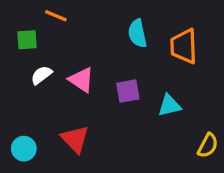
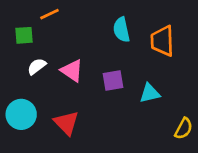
orange line: (56, 16) -> (49, 14), turned -48
cyan circle: (24, 149) -> (21, 114), moved, size x1.4

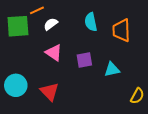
green square: (24, 35) -> (18, 26), size x1.6
white semicircle: (37, 66) -> (51, 24), moved

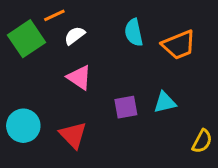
green square: (18, 26) -> (26, 39), turned -30
orange trapezoid: (121, 30) -> (179, 45), turned -110
purple square: (84, 60) -> (126, 107), moved

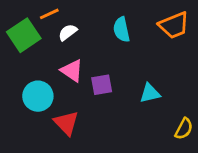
orange trapezoid: (179, 45) -> (174, 25), moved
purple square: (126, 107) -> (102, 85), moved
cyan circle: (23, 126) -> (38, 96), moved

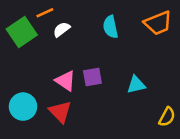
pink triangle: (72, 71) -> (65, 81), moved
cyan circle: (38, 96) -> (23, 107), moved

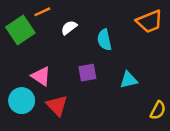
cyan semicircle: (110, 27) -> (104, 40), moved
white semicircle: (62, 29) -> (69, 28), moved
pink triangle: (65, 81) -> (41, 76), moved

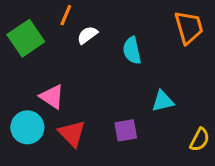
orange line: (42, 12) -> (66, 15), moved, turned -42
orange trapezoid: (149, 21) -> (189, 27), turned -84
purple square: (87, 73) -> (126, 130), moved

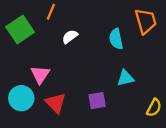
white semicircle: (87, 35) -> (70, 37), moved
cyan semicircle: (132, 50) -> (116, 39), moved
pink triangle: (52, 97) -> (40, 74), turned 30

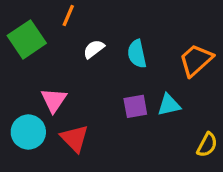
orange trapezoid: (146, 21) -> (196, 60), moved, turned -116
cyan semicircle: (116, 39) -> (137, 54), moved
purple square: (97, 101) -> (135, 106), moved

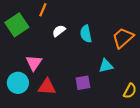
purple square: (135, 106) -> (83, 83), moved
red triangle: (75, 138) -> (47, 87), turned -42

